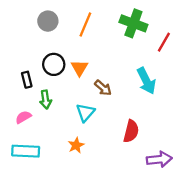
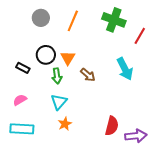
black rectangle: (27, 80) -> (23, 68), turned -48
green arrow: (46, 100) -> (57, 76), moved
cyan triangle: (85, 112) -> (59, 102), moved
red semicircle: (131, 131) -> (112, 126), moved

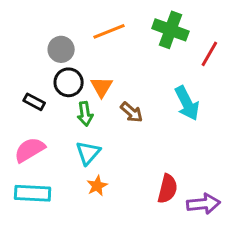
gray circle: (41, 18) -> (61, 49), moved
orange line: (73, 21) -> (109, 31), turned 45
pink semicircle: (20, 100) -> (30, 150), size x1.5

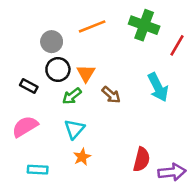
green arrow: (85, 114) -> (72, 96), turned 60
cyan rectangle: (33, 193) -> (38, 170), moved, size x0.7

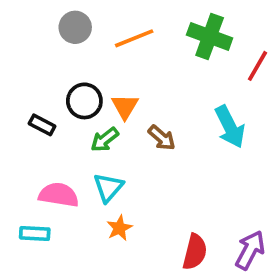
gray circle: (52, 42) -> (75, 27), moved
pink semicircle: (25, 127) -> (59, 195), moved, turned 40
red semicircle: (142, 159) -> (195, 252), moved
cyan rectangle: (38, 170) -> (35, 233), moved
purple arrow: (172, 172) -> (250, 250), turned -56

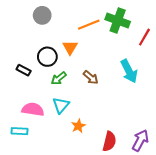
orange line: (134, 38) -> (89, 25), moved
orange triangle: (125, 106) -> (70, 47), moved
orange star: (119, 228) -> (78, 126), moved

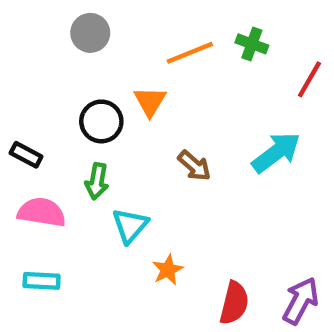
green cross: (118, 21) -> (252, 44), size x0.6
black rectangle: (24, 70) -> (26, 155), moved
cyan arrow: (129, 71) -> (276, 152), turned -100
green arrow: (59, 78) -> (97, 181), moved, turned -42
pink semicircle: (33, 109) -> (42, 212), moved

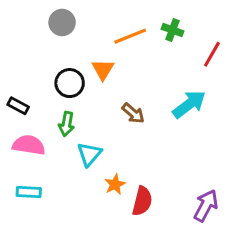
red semicircle: (234, 303) -> (142, 201), moved

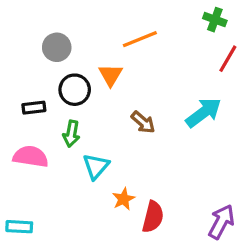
gray circle: (62, 22) -> (57, 47), moved
green cross: (173, 30) -> (215, 20), moved
black rectangle: (18, 106) -> (34, 108), moved, turned -35
cyan rectangle: (29, 192) -> (19, 227), moved

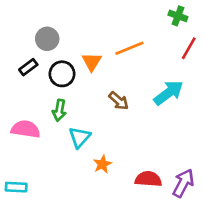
orange line: (140, 39) -> (129, 48), moved
black rectangle: (34, 108) -> (28, 67), moved, turned -30
red semicircle: (153, 217) -> (148, 179), moved, turned -100

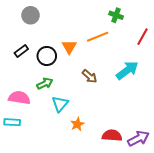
green cross: (178, 16) -> (116, 15), moved
gray circle: (47, 39) -> (30, 15), moved
green arrow: (59, 110) -> (45, 83), turned -126
purple arrow: (183, 183) -> (138, 138), turned 35
cyan rectangle: (16, 187) -> (12, 122), moved

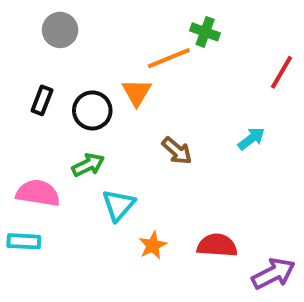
green cross: (116, 15) -> (205, 32), moved
orange line: (98, 37) -> (169, 58), moved
black rectangle: (21, 51) -> (42, 100), turned -32
cyan arrow: (127, 70) -> (251, 139), size x0.6
red semicircle: (112, 135) -> (217, 245), moved

